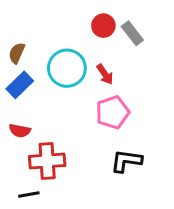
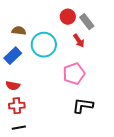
brown semicircle: (17, 53) -> (19, 31), moved, turned 72
red arrow: (105, 74) -> (79, 41), moved
red cross: (47, 161) -> (17, 106), moved, size x0.7

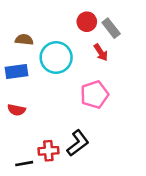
blue rectangle: (13, 56) -> (17, 72), turned 36
red cross: (17, 106) -> (48, 151), moved
black L-shape: (83, 106) -> (78, 143), moved, turned 135

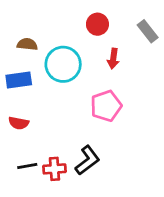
gray rectangle: (111, 28) -> (148, 31), moved
red arrow: (101, 52) -> (113, 59), turned 42
black line: (24, 164) -> (27, 166), moved

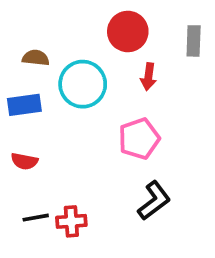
red circle: (97, 24) -> (128, 31), size x1.4
gray rectangle: (148, 31) -> (194, 41), turned 40
black L-shape: (87, 160) -> (154, 201), moved

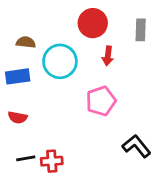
black L-shape: (154, 201) -> (136, 146), moved, turned -92

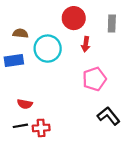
pink pentagon: (101, 101) -> (94, 79), moved
red semicircle: (18, 117) -> (25, 104), moved

